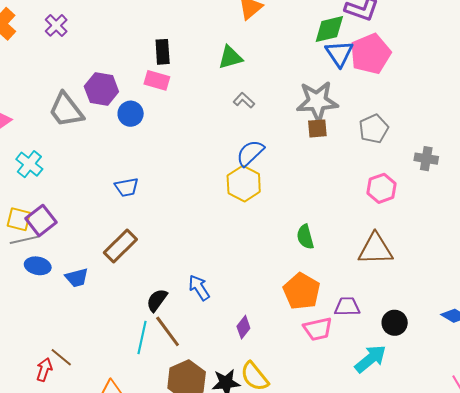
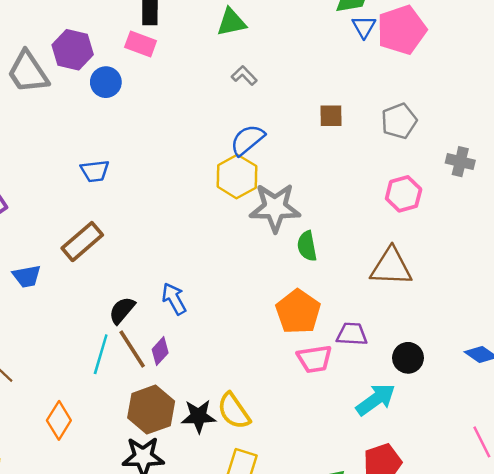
blue triangle: (339, 53) -> (364, 27), size x0.7
gray star: (317, 101) -> (275, 208), moved
purple diamond: (243, 327) -> (160, 351), moved

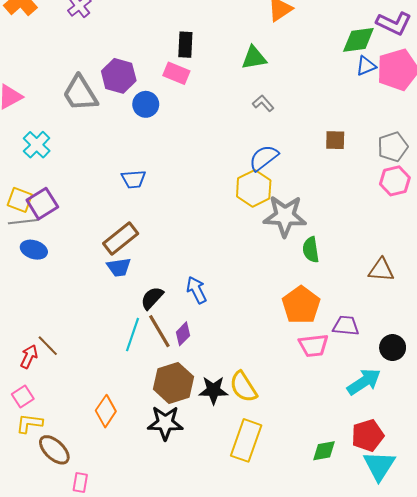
blue triangle: (364, 27) -> (366, 66), turned 35
pink hexagon: (404, 194) -> (395, 181), moved
brown triangle: (391, 267) -> (381, 270), size x0.7
blue trapezoid: (27, 276) -> (119, 267), moved
orange diamond: (59, 420) -> (106, 411), moved

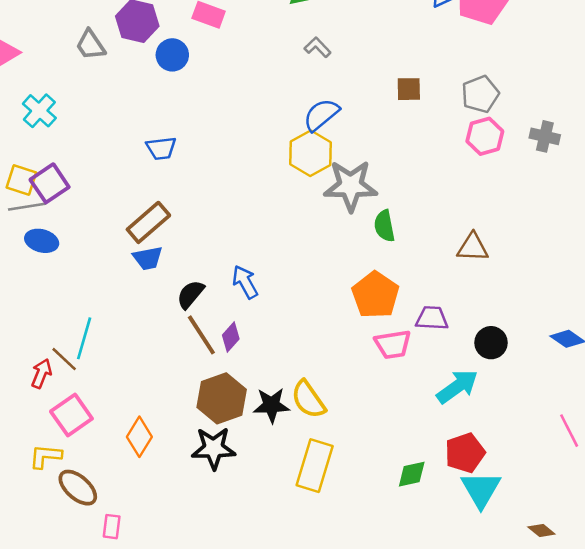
gray trapezoid: (80, 93) -> (90, 45), size x0.7
cyan line: (133, 335) -> (84, 338), moved
pink square: (23, 397) -> (71, 415), moved, size x1.5

